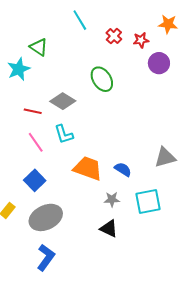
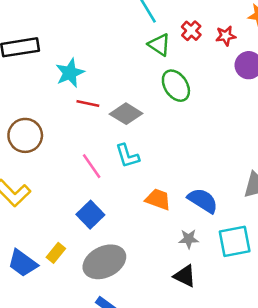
green triangle: (39, 47) -> (159, 45), moved
red line: (33, 111) -> (88, 103), moved
orange trapezoid: (88, 168) -> (158, 199), size x0.7
blue semicircle: (123, 169) -> (203, 201), size x1.4

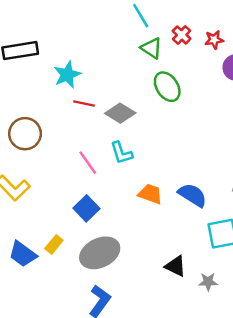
gray star: (189, 239) -> (208, 282), moved

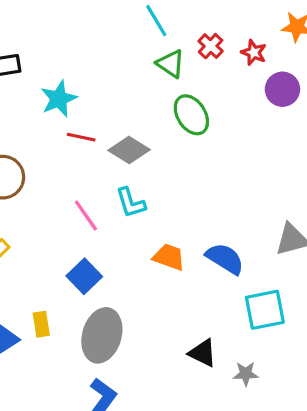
red star: (214, 40) -> (254, 52), turned 30
yellow rectangle: (54, 244) -> (41, 324), turned -48
gray ellipse: (100, 253) -> (102, 335), turned -48

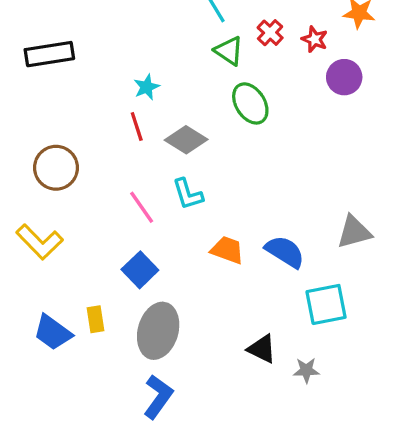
cyan star: (59, 99) -> (147, 87), moved, size x0.7
red line: (81, 137) -> (137, 127), turned 60

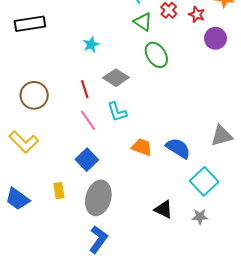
red line: (137, 127) -> (85, 89), moved
cyan square: (326, 304) -> (204, 181), turned -32
blue trapezoid: (53, 332) -> (17, 199), moved
gray star: (306, 370) -> (200, 217), moved

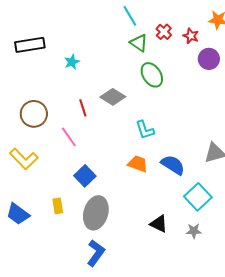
cyan star: (91, 45) -> (72, 62), moved
cyan L-shape: (117, 112) -> (145, 130), moved
pink line: (88, 120) -> (69, 137), moved

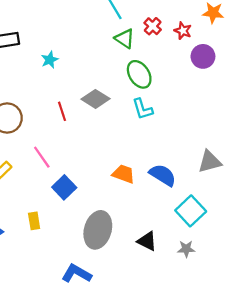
cyan L-shape: (145, 130) -> (143, 109), moved
pink line: (69, 137) -> (42, 157), moved
gray ellipse: (96, 213) -> (98, 230), moved
blue L-shape: (96, 253) -> (77, 274), turned -96

